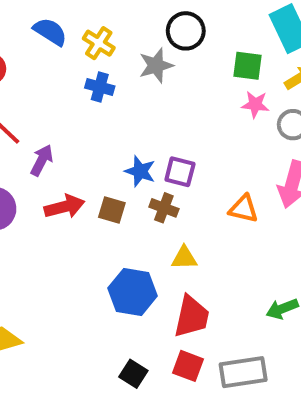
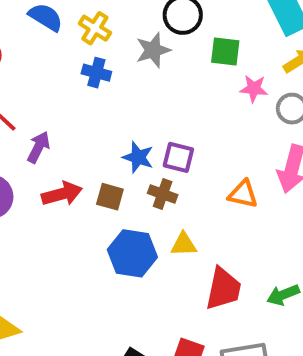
green square: (248, 66) -> (225, 51), moved
blue hexagon: (133, 292) -> (132, 253), moved
red trapezoid: (192, 317) -> (223, 289), moved

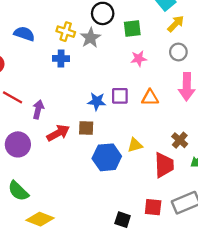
yellow cross: (95, 28) -> (66, 32), moved
pink star: (254, 89) -> (139, 59), moved
brown cross: (163, 194) -> (180, 140), moved, turned 35
orange triangle: (243, 194) -> (150, 98), moved

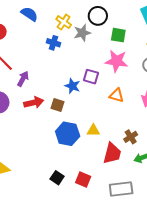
pink star: (139, 59) -> (117, 61), size x1.6
purple square: (120, 96) -> (91, 77), moved
red square: (153, 207) -> (83, 179), moved
black square: (123, 220) -> (57, 178), moved

